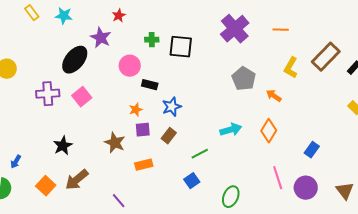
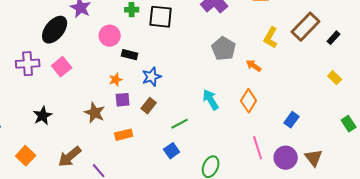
cyan arrow: (231, 130) -> (211, 100), turned -105
brown arrow: (77, 180) -> (70, 157), moved
brown triangle: (345, 191) -> (314, 158), moved

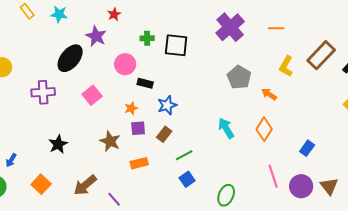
pink square: (62, 67) -> (92, 95), moved
green line: (180, 124) -> (184, 155), moved

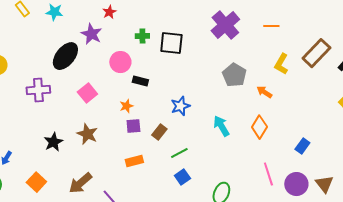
blue star: (167, 105) -> (180, 106), moved
brown star: (110, 141) -> (87, 134), moved

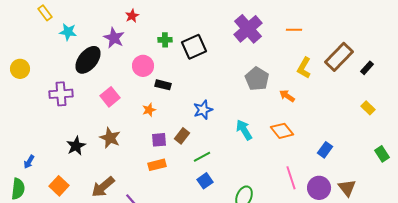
cyan star: (54, 12) -> (68, 32), moved
black square: (171, 43) -> (194, 47), turned -30
purple square: (133, 126) -> (159, 140), moved
orange diamond: (259, 127) -> (282, 131), turned -70

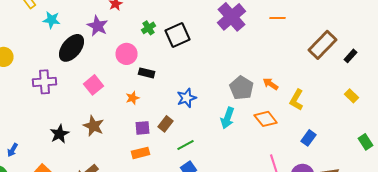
green cross: (165, 40) -> (149, 28), turned -32
yellow L-shape: (304, 68) -> (297, 100), moved
gray pentagon: (257, 79) -> (242, 88), moved
cyan arrow: (244, 130) -> (228, 118), turned -130

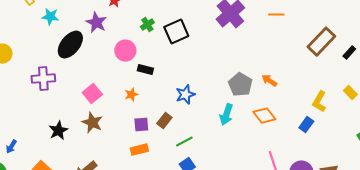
pink square: (94, 85) -> (92, 94), moved
yellow L-shape: (297, 100) -> (319, 102), moved
blue rectangle: (309, 138) -> (306, 125), moved

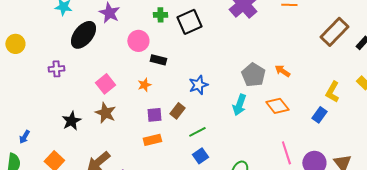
green cross: (147, 25) -> (160, 15), turned 32
purple cross: (43, 79) -> (56, 69), size x0.7

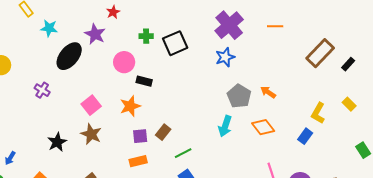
purple cross: (56, 69) -> (42, 90), turned 35
orange star: (144, 85) -> (130, 106), size x1.5
blue star: (198, 85) -> (225, 57), moved

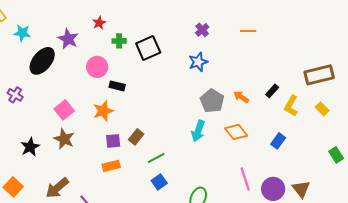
red star: (113, 12) -> (99, 23), moved
purple cross: (229, 25) -> (202, 30), size x0.5
brown rectangle: (320, 53) -> (319, 75), moved, turned 32
black rectangle: (348, 64) -> (272, 91), moved
yellow L-shape: (318, 113) -> (291, 106), moved

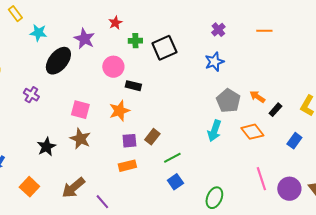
black rectangle: (272, 91) -> (275, 110), moved
pink square: (64, 110) -> (80, 110), turned -36

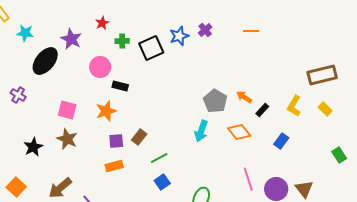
blue star: (214, 62) -> (179, 36), moved

